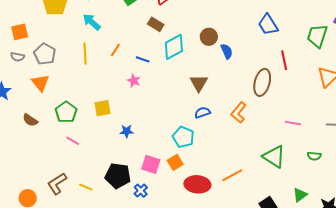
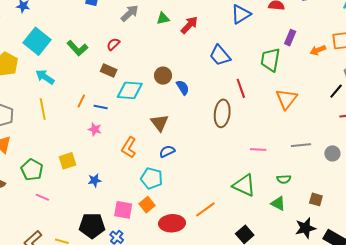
cyan diamond: (174, 47) -> (130, 90), turned 40
orange line: (115, 50) -> (81, 101), moved
orange L-shape: (239, 113) -> (129, 147), moved
green triangle: (300, 195) -> (278, 203), moved, turned -49

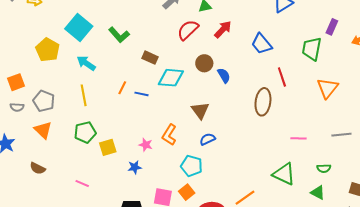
red arrow: (189, 25) -> (223, 29), moved
red semicircle: (113, 44) -> (188, 30), moved, size x1.6
pink star: (95, 129) -> (146, 145), moved
green pentagon: (32, 170) -> (85, 132), moved, turned 30

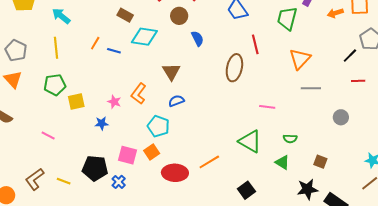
brown circle: (204, 63) -> (179, 16), moved
gray line: (341, 135) -> (311, 88), moved

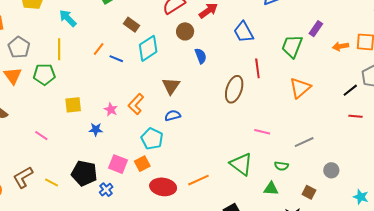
cyan diamond: (144, 37) -> (148, 48), turned -48
green pentagon: (55, 85) -> (44, 74), moved
gray line: (311, 88) -> (304, 142), moved, turned -30
gray circle: (341, 117) -> (331, 170), moved
green triangle: (282, 162) -> (271, 189), turned -35

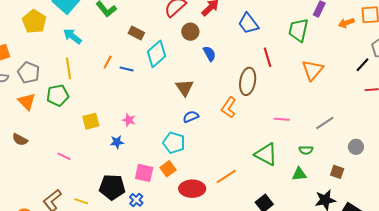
orange L-shape: (136, 104) -> (229, 107), moved

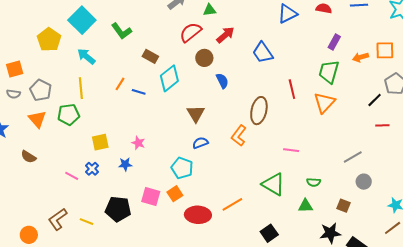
green trapezoid: (298, 30) -> (329, 72), moved
red line: (267, 57) -> (292, 89), moved
gray line: (325, 123) -> (353, 157), moved
blue cross: (136, 200) -> (92, 169), moved

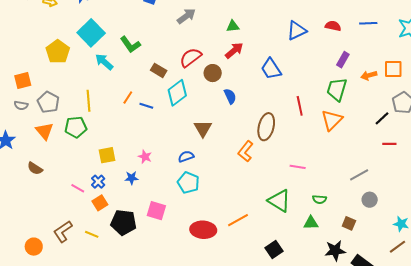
green triangle: (210, 10) -> (233, 26), moved
red semicircle: (191, 32) -> (191, 58), moved
cyan arrow: (86, 56) -> (104, 62), moved
blue semicircle: (200, 143) -> (186, 156), moved
orange square: (175, 194) -> (100, 203), moved

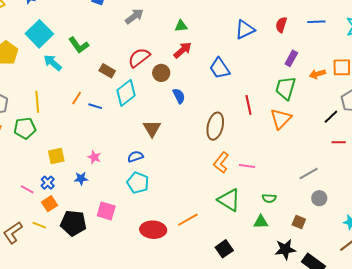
red semicircle: (333, 26) -> (281, 25), turned -84
orange L-shape: (246, 151) -> (221, 162), moved
yellow line: (92, 234) -> (39, 225), moved

